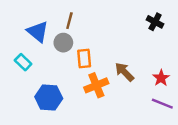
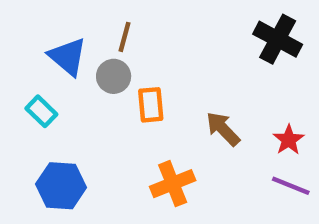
black cross: (155, 22) -> (278, 39), size x1.5
orange cross: (96, 85) -> (173, 184), moved
blue hexagon: (49, 98) -> (61, 186), moved

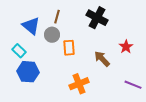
black cross: (278, 39) -> (97, 18), moved
red star: (289, 140) -> (126, 47), moved
blue hexagon: (61, 186) -> (28, 72), moved

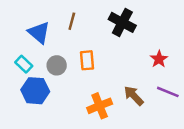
gray circle: (52, 35) -> (57, 65), moved
brown arrow: (102, 59) -> (134, 96), moved
purple line: (133, 85) -> (168, 92), moved

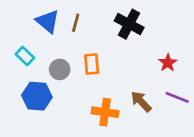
blue triangle: (39, 33) -> (48, 21), moved
cyan rectangle: (24, 64) -> (25, 56), moved
orange cross: (100, 106) -> (105, 112), turned 30

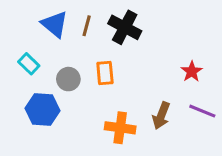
black cross: (129, 24) -> (125, 27), moved
brown arrow: (141, 101) -> (161, 116), turned -115

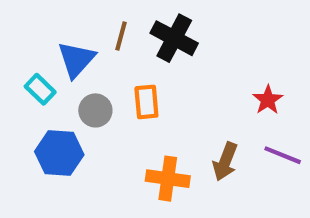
blue triangle: (55, 24) -> (76, 59), moved, turned 32

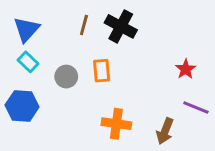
blue triangle: (76, 59) -> (26, 29), moved
blue hexagon: (59, 153) -> (22, 106), moved
brown arrow: (225, 162) -> (165, 131), moved

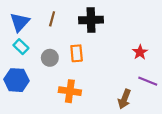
brown line: (84, 25) -> (52, 19), moved
black cross: (121, 26) -> (91, 20), turned -30
orange cross: (116, 124) -> (70, 91), moved

